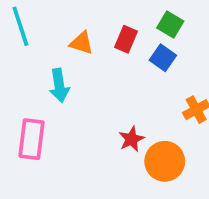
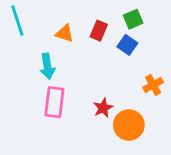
green square: (170, 24) -> (133, 19), turned 36
pink rectangle: (32, 139) -> (54, 102), moved

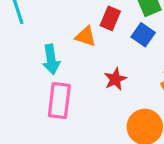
orange triangle: (64, 33) -> (86, 36), moved
red star: (103, 108) -> (115, 79), moved

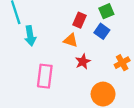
orange triangle: (86, 36) -> (71, 40), moved
cyan arrow: (51, 59) -> (30, 36), moved

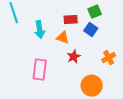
red rectangle: (79, 20) -> (71, 20), turned 64
cyan arrow: (30, 36) -> (40, 30), moved

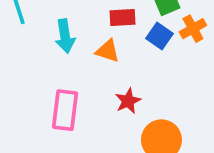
red star: (74, 57) -> (128, 101), moved
orange cross: (109, 58) -> (193, 29), moved

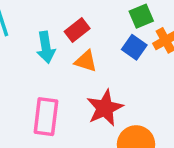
red rectangle: (122, 18) -> (77, 30), moved, turned -35
red star: (128, 101) -> (105, 108), size x1.5

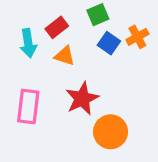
green square: (141, 16) -> (98, 15), moved

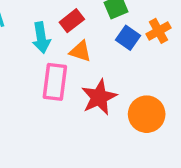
pink rectangle: (28, 106) -> (55, 82), moved
orange circle: (111, 132) -> (147, 114), moved

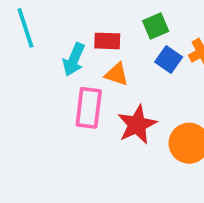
red rectangle: (72, 21) -> (107, 41), turned 40
cyan arrow: (41, 38) -> (74, 60), turned 32

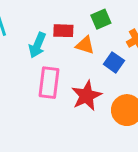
blue square: (169, 60) -> (114, 62), moved
orange triangle: (117, 74) -> (85, 45), moved

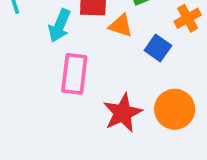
red star: (86, 96) -> (123, 113), moved

